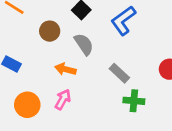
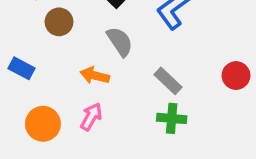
brown circle: (50, 31) -> (59, 22), moved
green cross: (134, 101) -> (172, 118), moved

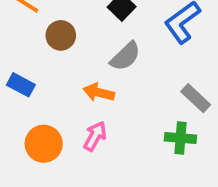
gray semicircle: (120, 42) -> (125, 56), turned 80
gray rectangle: (168, 81) -> (196, 98), moved

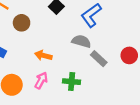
gray semicircle: (125, 56) -> (81, 41), moved, turned -120
green cross: (180, 138) -> (72, 82), moved

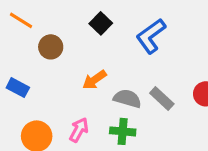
gray semicircle: (81, 41) -> (127, 99), moved
orange arrow: (43, 55) -> (95, 80), moved, turned -49

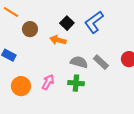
black square: (101, 23) -> (67, 23), moved
orange arrow: (95, 80) -> (58, 40), moved, turned 49

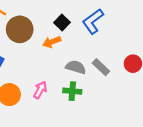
brown circle: (30, 29) -> (20, 29), size x1.5
orange arrow: (58, 40) -> (52, 42), turned -35

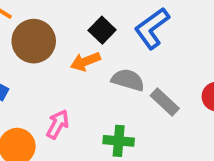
gray semicircle: (76, 67) -> (128, 80), moved
pink arrow: (40, 90) -> (58, 124), moved

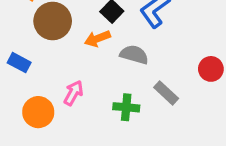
gray rectangle: (165, 102) -> (166, 93), moved

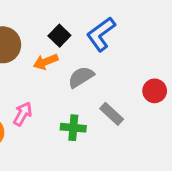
gray semicircle: (134, 55) -> (81, 77), turned -48

